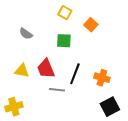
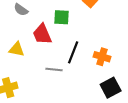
red trapezoid: (46, 69) -> (42, 34), moved

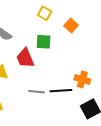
black line: (73, 52) -> (61, 91), moved, turned 65

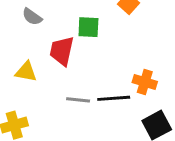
red trapezoid: (25, 58) -> (62, 51), turned 35

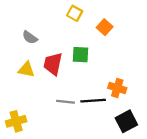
green square: (88, 27) -> (80, 55), moved
yellow triangle: (26, 72) -> (26, 70), moved

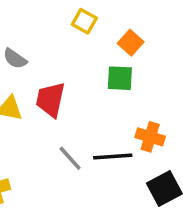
green square: (80, 55) -> (120, 78), moved
gray line: (66, 102) -> (70, 158), turned 42

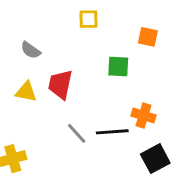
yellow square: (84, 21) -> (88, 19), turned -30
orange square: (131, 43) -> (148, 37), moved, turned -30

